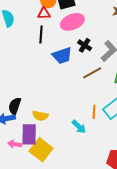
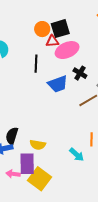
red triangle: (44, 13) -> (52, 41), moved

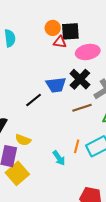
pink ellipse: (67, 50) -> (88, 52), moved
black line: (36, 64) -> (34, 100), moved, turned 36
black cross: (80, 73) -> (80, 79), size x1.5

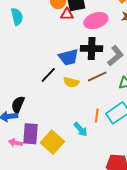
black cross: (80, 79) -> (92, 49), turned -35
yellow semicircle: (23, 140) -> (71, 82), moved
yellow square: (17, 173) -> (52, 142), moved

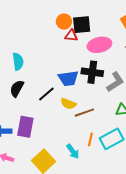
cyan semicircle: (17, 17) -> (18, 61), moved
brown line: (97, 77) -> (84, 113), moved
black semicircle: (18, 105) -> (17, 88), moved
purple rectangle: (31, 134) -> (25, 127), moved

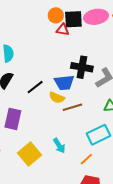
pink ellipse: (99, 45) -> (96, 17), moved
blue trapezoid: (68, 78) -> (64, 83), moved
orange line: (90, 139) -> (86, 159), moved, turned 32

